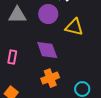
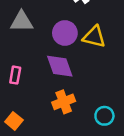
purple circle: (48, 14) -> (65, 33), moved

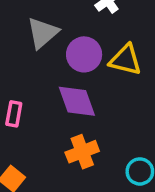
gray triangle: (22, 22) -> (43, 33), moved, turned -40

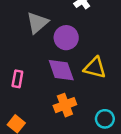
yellow triangle: (125, 60) -> (95, 68), moved

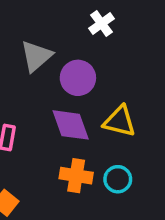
orange cross: (65, 105) -> (76, 176), turned 30
cyan circle: (105, 119) -> (118, 179), moved

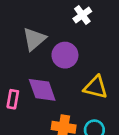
purple diamond: (71, 125) -> (42, 90), moved

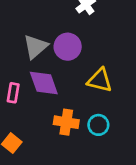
gray triangle: (34, 39) -> (35, 47), moved

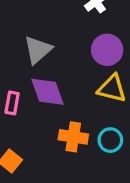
purple circle: (68, 47) -> (107, 50), moved

